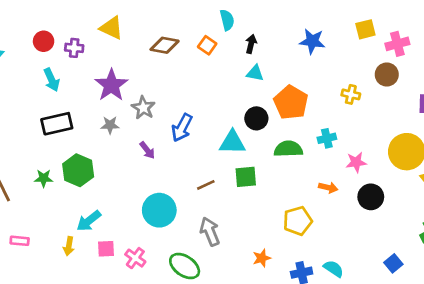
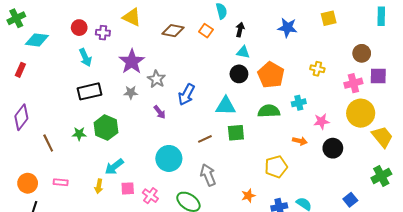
pink cross: (397, 44) -> (353, 83), moved
brown circle: (387, 74) -> (362, 53), moved
black circle: (256, 118) -> (239, 74), moved

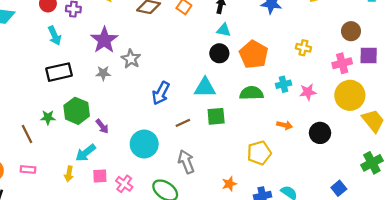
blue arrow: (186, 95) -> (161, 93), moved
purple arrow: (160, 112) -> (102, 126), moved
pink star: (321, 121) -> (308, 92), moved
brown line: (48, 143) -> (27, 134), moved

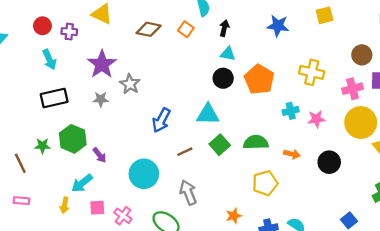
yellow cross: (303, 48) -> (312, 72), size x1.5
green semicircle: (251, 93) -> (256, 142), moved
green square: (216, 116) -> (220, 145), turned -36

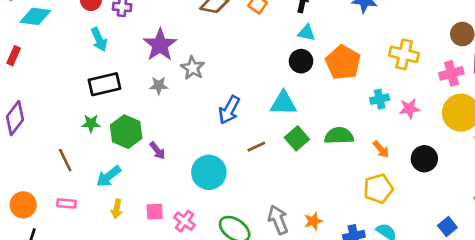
green star: (42, 146) -> (91, 123), moved
orange arrow: (292, 154) -> (381, 149), turned 35
cyan arrow: (82, 183) -> (109, 176), moved
yellow pentagon: (265, 183) -> (378, 189), moved
gray arrow: (188, 192) -> (278, 220), moved

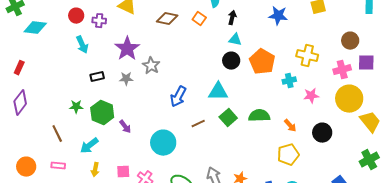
red rectangle: (14, 56) -> (19, 68), moved
black rectangle: (104, 84) -> (97, 77), moved, size x0.6
cyan cross: (380, 99) -> (289, 81), moved

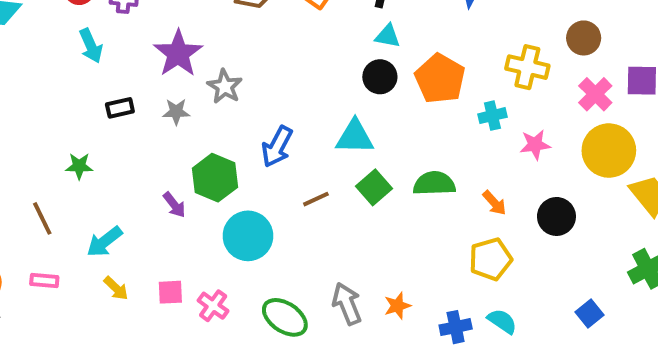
brown circle: (350, 41) -> (584, 38), moved
pink cross: (342, 70) -> (595, 94), turned -30
green hexagon: (102, 113) -> (215, 178), moved
yellow arrow: (95, 170) -> (116, 288), turned -56

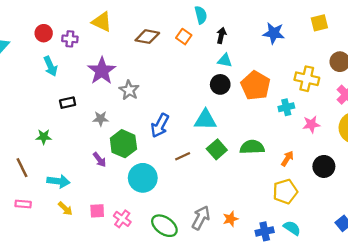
gray star: (176, 112) -> (101, 119), moved
orange arrow: (494, 203) -> (287, 158), turned -105
cyan arrow: (104, 242) -> (58, 181), turned -135
gray arrow: (347, 304) -> (201, 218), turned 50

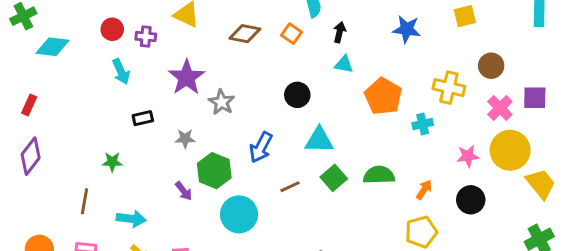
black circle: (220, 84) -> (297, 95), moved
pink star: (311, 124) -> (468, 156), moved
brown line: (22, 168) -> (85, 201), turned 36

